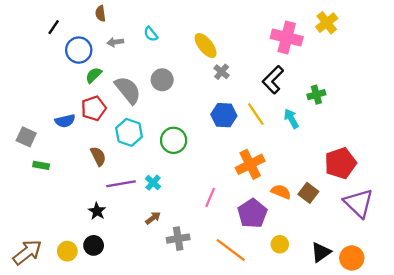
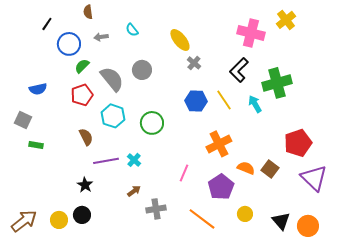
green cross: (316, 95) -> (277, 83), size x1.8
blue semicircle: (65, 121) -> (38, 89), moved
black triangle: (321, 252) -> (281, 221), turned -36

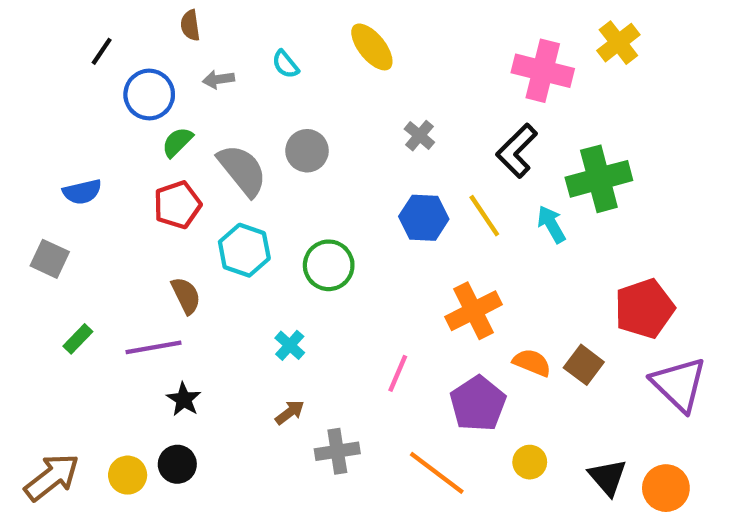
yellow ellipse: (180, 40) -> (372, 47), moved
green rectangle: (36, 145) -> (78, 339), moved, turned -56
purple line: (106, 161) -> (154, 347), moved

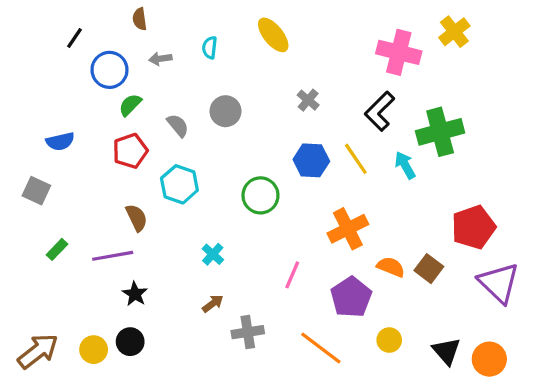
cyan semicircle: (285, 64) -> (210, 48), turned 45
gray semicircle: (242, 170) -> (178, 125), size x0.6
green circle: (329, 265) -> (260, 195), moved

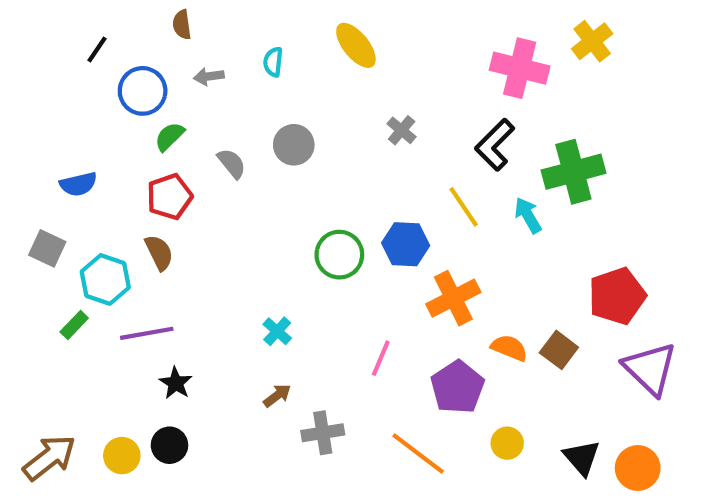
blue hexagon: (311, 160) -> (406, 244), moved
cyan hexagon: (179, 184) -> (105, 279), moved
brown semicircle: (137, 218) -> (159, 253), moved

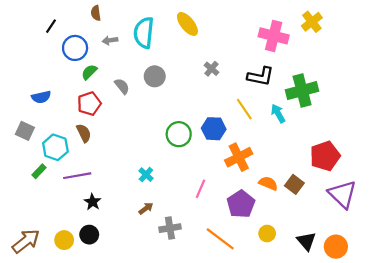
cyan semicircle: (273, 62) -> (144, 33), size x2.0
black L-shape: (495, 145) -> (261, 76), turned -124

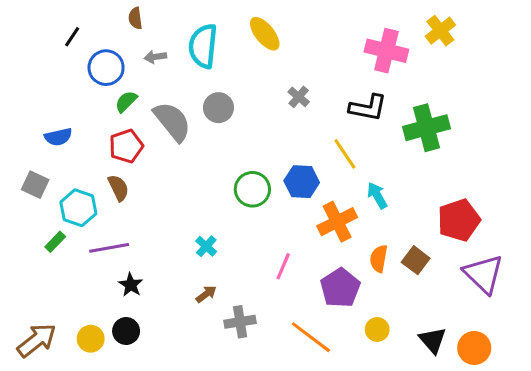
gray semicircle: (122, 86) -> (172, 122), size x1.8
cyan arrow: (278, 113) -> (377, 195), moved
orange semicircle: (268, 183) -> (379, 259), turned -102

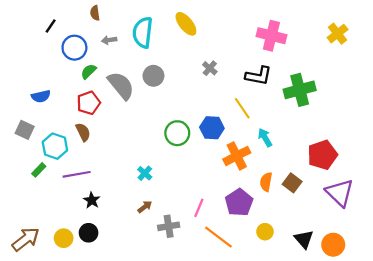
yellow cross: (440, 31) -> (338, 34), moved
pink line: (283, 266) -> (199, 208), moved

